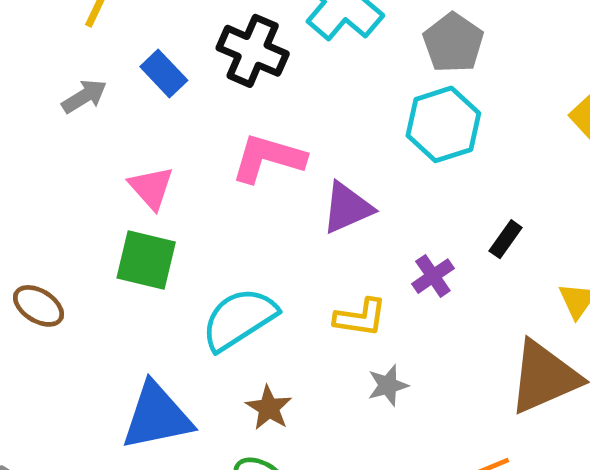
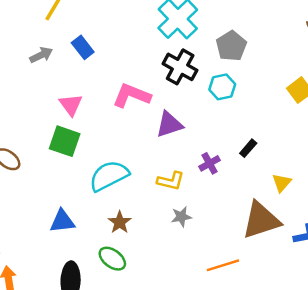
black cross: (253, 51) -> (180, 67), moved
cyan hexagon: (443, 124) -> (222, 87), size x0.7
blue triangle: (157, 416) -> (62, 221), size x0.7

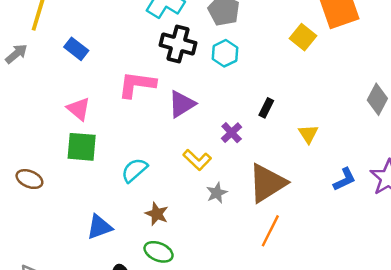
gray arrow: (41, 55) -> (16, 54), moved
cyan semicircle: (109, 176) -> (134, 170), size x0.7
yellow L-shape: (171, 181) -> (197, 160), turned 44
brown triangle: (261, 220) -> (267, 183), moved
orange line: (223, 265) -> (270, 231), turned -32

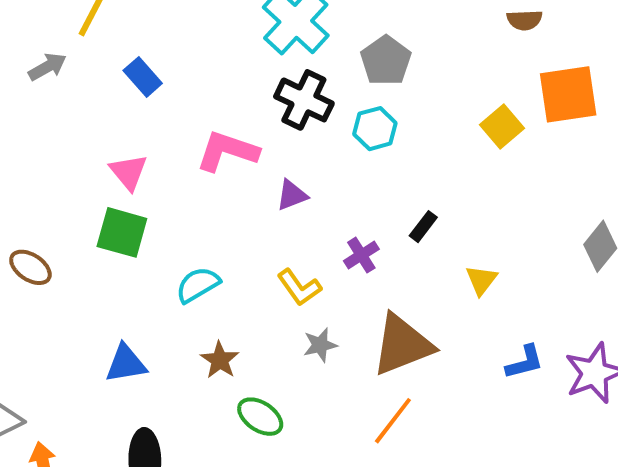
purple triangle: (182, 104) -> (292, 195), size x0.7
green ellipse: (159, 252) -> (260, 417), moved

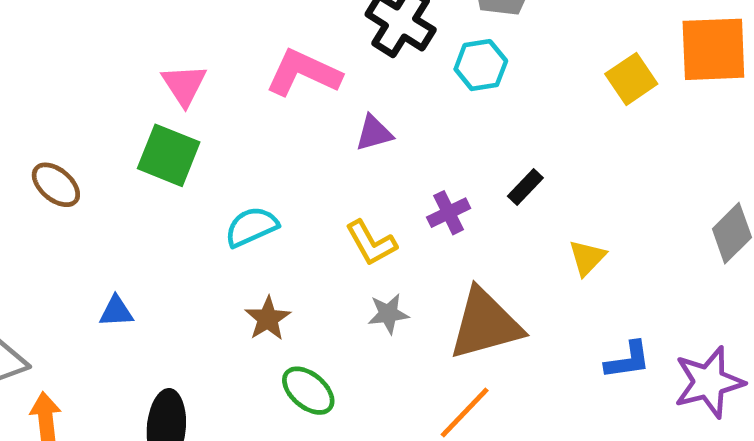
blue triangle: (126, 364) -> (116, 312), moved, size x0.7

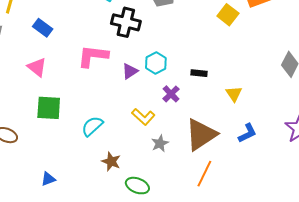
cyan hexagon: (481, 65) -> (156, 63), moved
pink triangle: (184, 85) -> (37, 67), moved
black rectangle: (525, 187) -> (199, 73), turned 70
blue L-shape: (628, 360) -> (247, 133), moved

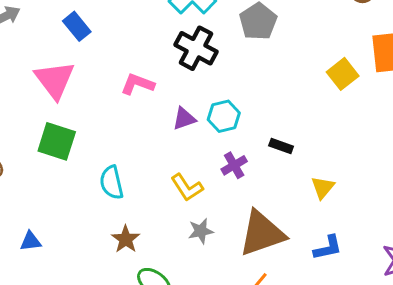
pink L-shape: (93, 56) -> (137, 84), size x0.7
pink triangle: (37, 67) -> (55, 80), size x1.4
cyan semicircle: (92, 126) -> (112, 183), turned -75

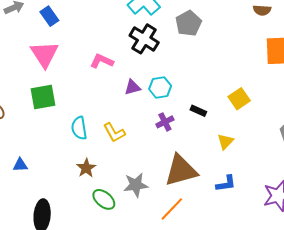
blue rectangle: (77, 26) -> (49, 16), moved
yellow square: (343, 74) -> (239, 99), moved
green square: (57, 141) -> (43, 97), turned -32
yellow L-shape: (187, 188) -> (114, 133), moved
gray star: (201, 231) -> (136, 185), moved, size x1.4

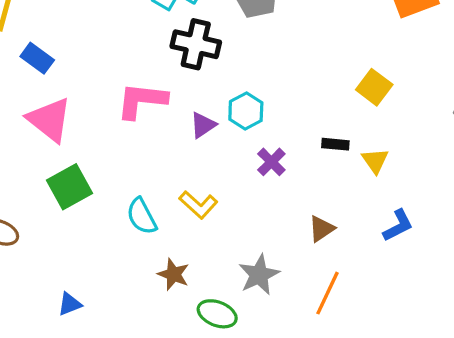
pink L-shape: (102, 61) -> (142, 100), size x1.4
black rectangle: (198, 111) -> (335, 144), moved
brown triangle: (181, 170) -> (321, 229), size x0.5

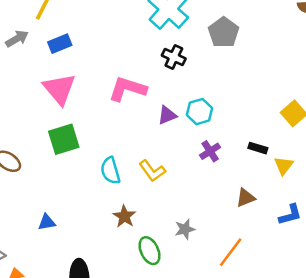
black cross: (196, 44) -> (174, 57), size x0.7
blue rectangle: (37, 58) -> (60, 44), turned -70
brown triangle: (321, 229) -> (246, 198), moved
gray star: (259, 275) -> (185, 229), size x0.7
green ellipse: (217, 314) -> (150, 251), turned 32

